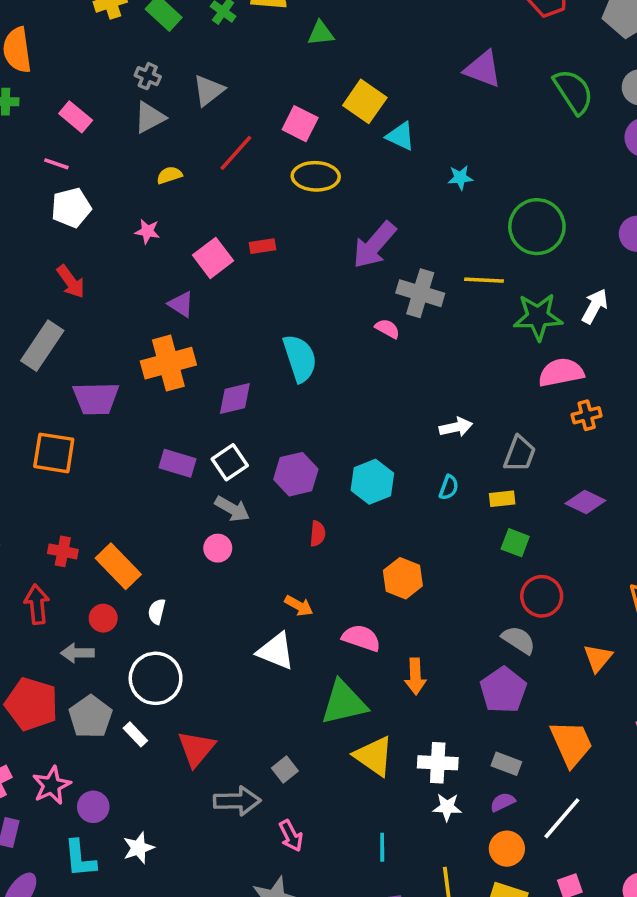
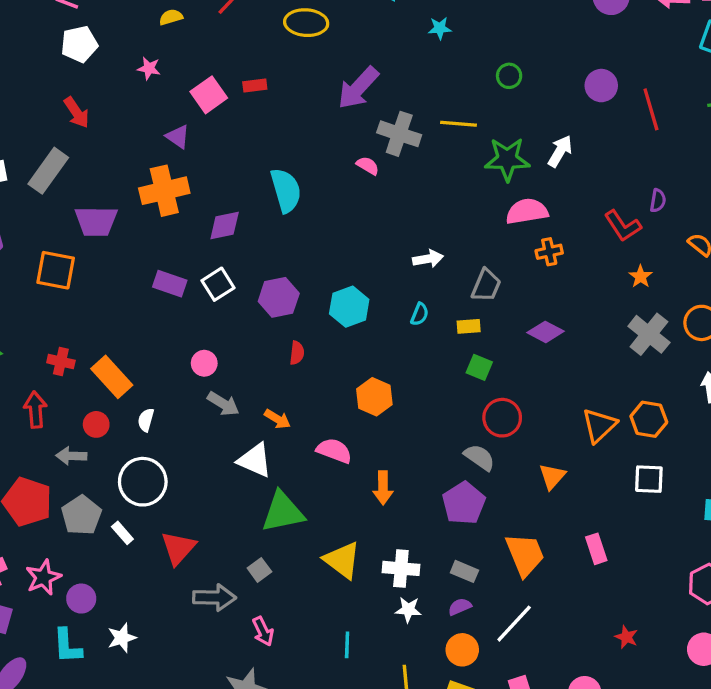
green circle: (537, 227) -> (509, 76), size x0.5
gray arrow: (232, 509) -> (223, 404), moved
green triangle: (344, 703) -> (283, 512), moved

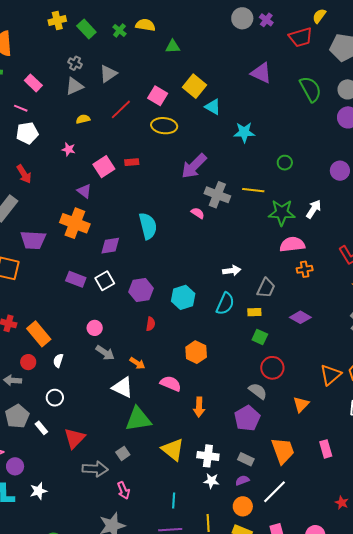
cyan star: (440, 28) -> (244, 132), size x1.5
orange cross: (164, 191) -> (75, 223), turned 32
cyan semicircle: (420, 314) -> (225, 304), size x1.6
white circle: (143, 482) -> (55, 398), size x0.6

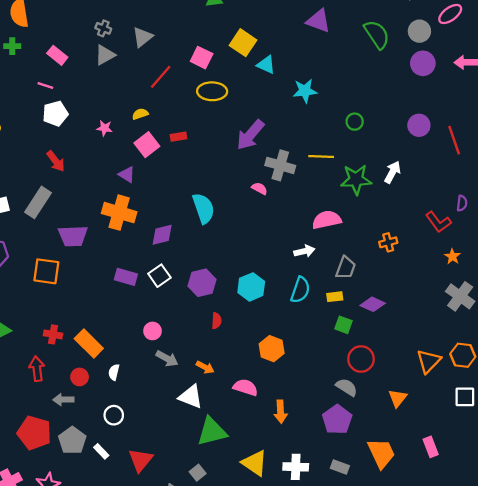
yellow semicircle: (83, 119) -> (140, 114), moved
pink semicircle: (292, 244) -> (327, 220), moved
purple diamond: (300, 317) -> (373, 304), moved

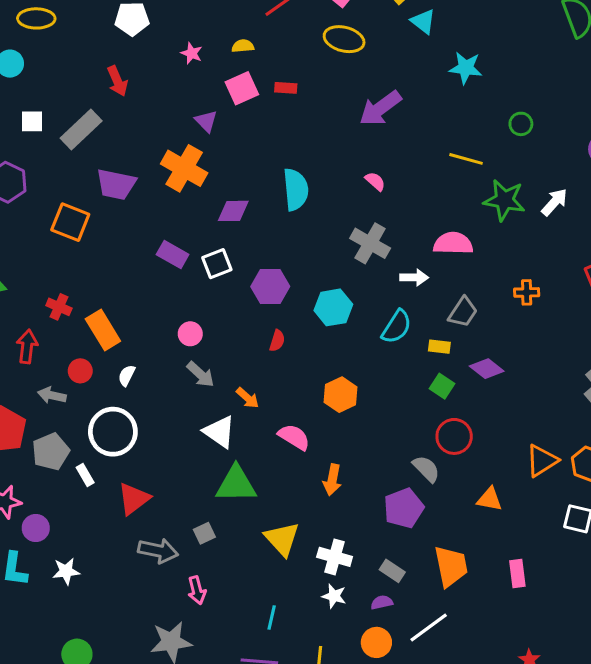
gray cross: (280, 165) -> (370, 243), moved
orange triangle: (398, 398) -> (490, 499), turned 48
white circle: (114, 415) -> (113, 432), size x1.8

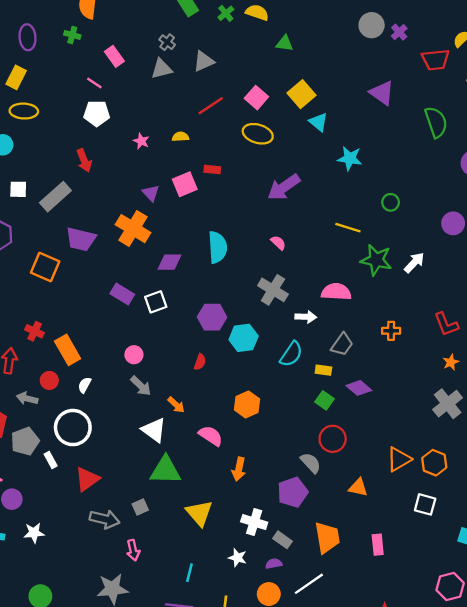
pink square: (242, 88) -> (185, 184), moved
purple hexagon: (270, 286) -> (212, 317), moved
white cross: (335, 557) -> (254, 522), moved

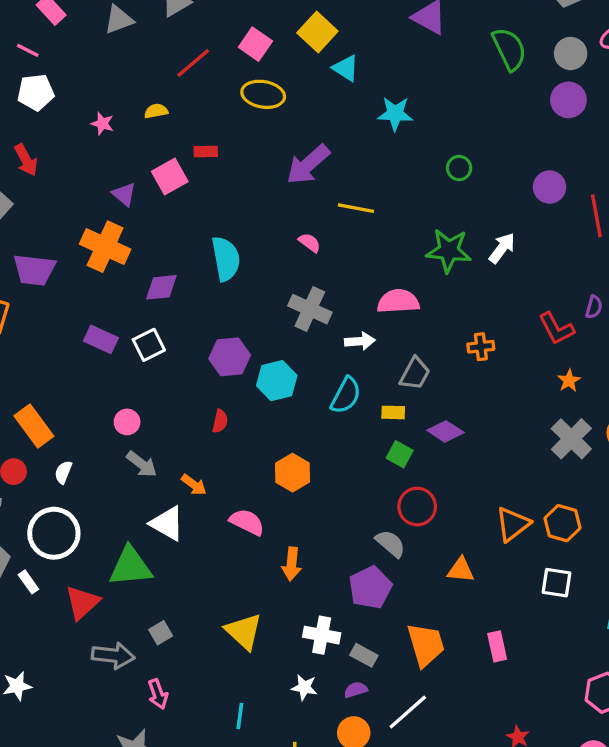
yellow line: (348, 228) -> (356, 208), moved
green triangle: (165, 470) -> (130, 567), moved

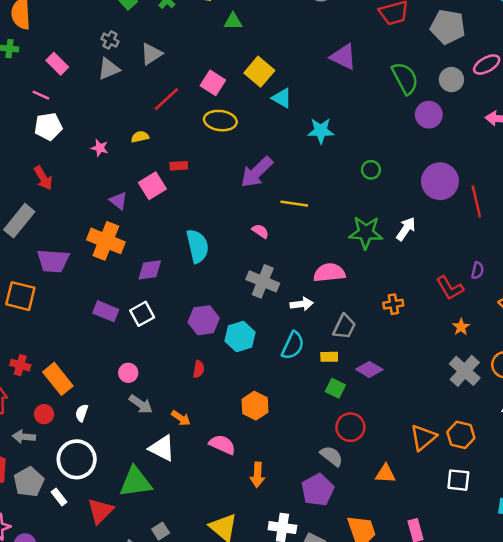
purple circle: (568, 100) -> (429, 115), moved
purple circle: (550, 187) -> (440, 181), size x1.5

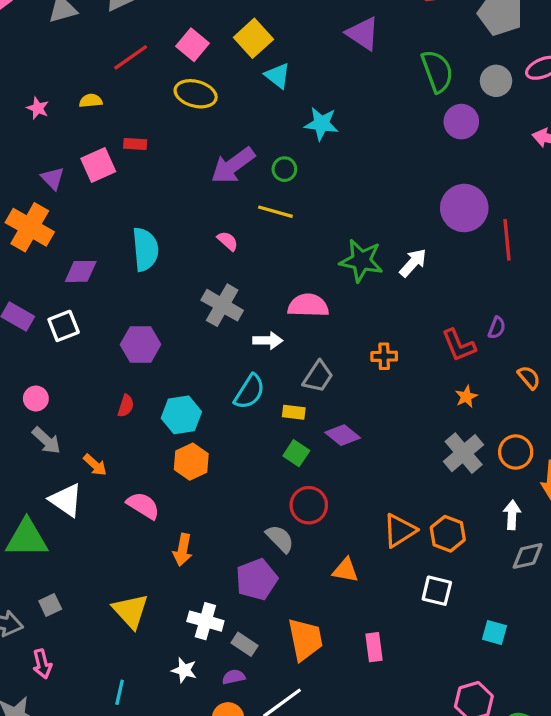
green circle: (371, 170) -> (284, 169), moved
cyan hexagon: (240, 337) -> (181, 415), moved

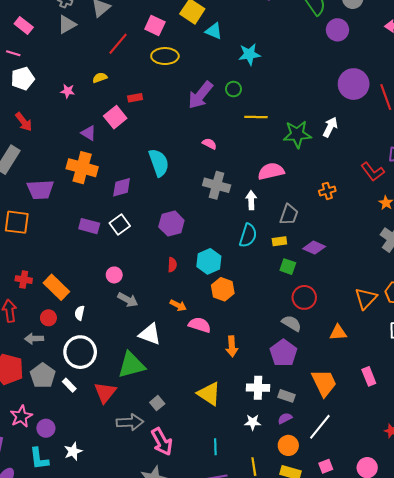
yellow line: (275, 212) -> (256, 117), moved
white arrow: (268, 341) -> (251, 200), turned -78
orange arrow: (95, 465) -> (178, 305), moved
pink arrow: (42, 664) -> (162, 442), size x1.5

